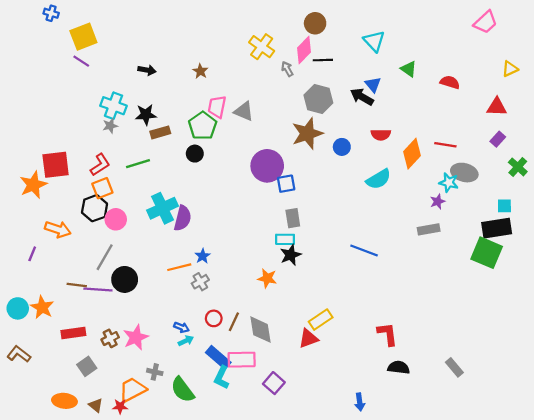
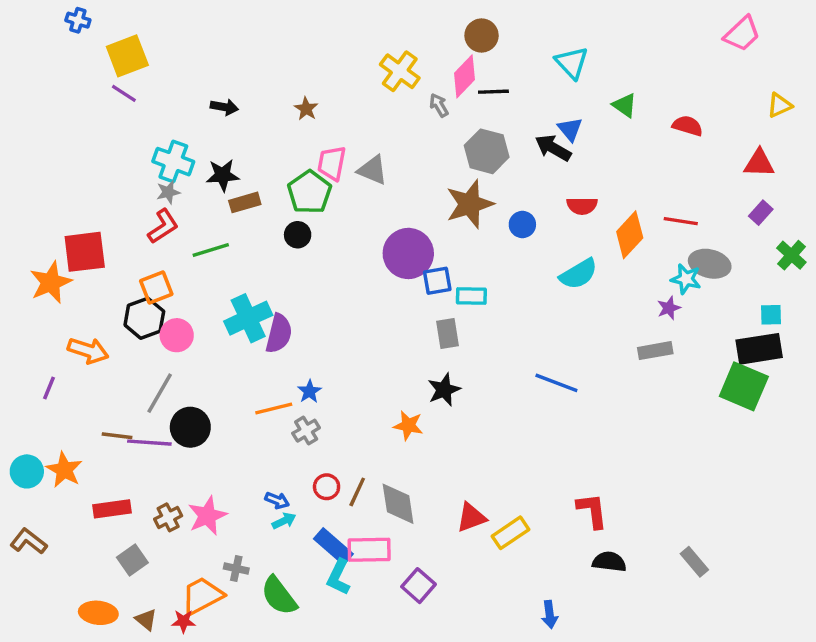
red L-shape: (100, 165) -> (163, 226), moved
cyan rectangle: (285, 239) -> (471, 296), moved
yellow rectangle: (321, 320) -> (510, 533), moved

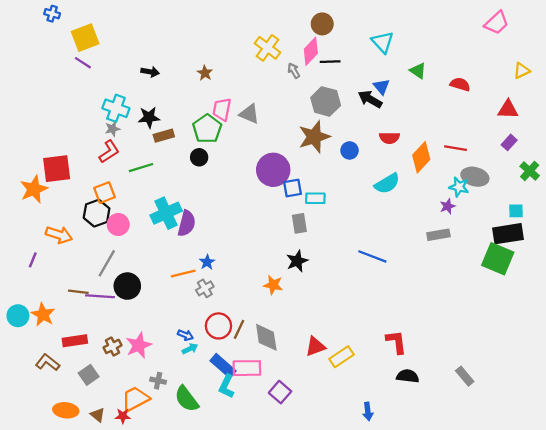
red circle: (327, 487) -> (218, 326), size x1.5
brown L-shape: (29, 541) -> (48, 362), moved

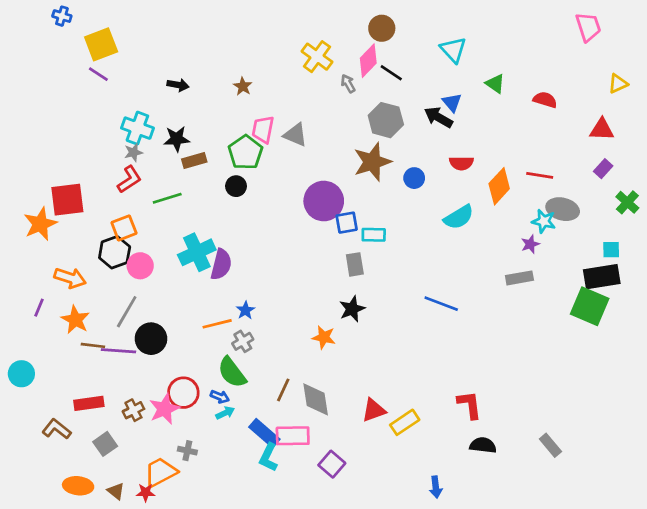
pink trapezoid: (497, 23) -> (588, 27), turned -65
black line: (330, 62) -> (391, 73), turned 36
orange star: (43, 315) -> (75, 320), moved
red circle: (218, 326) -> (183, 393), moved
green semicircle: (187, 399) -> (232, 372), moved

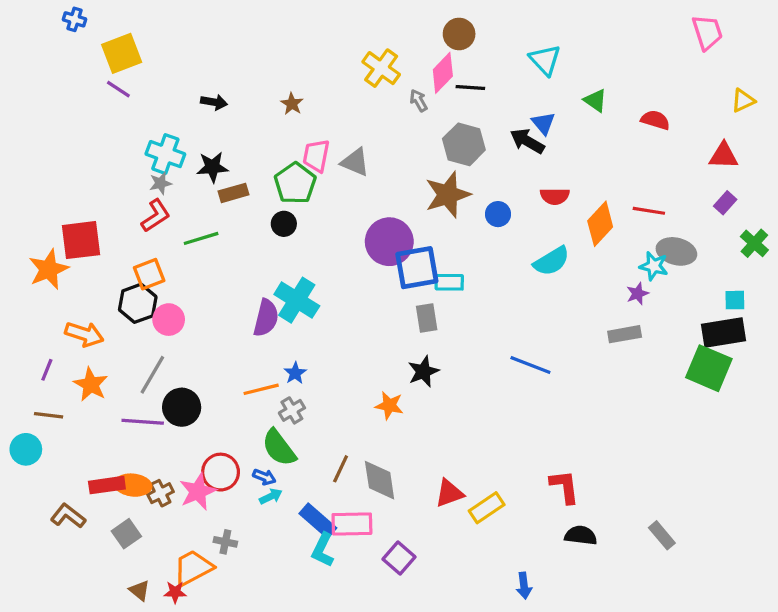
black line: (391, 73) -> (470, 88), turned -30
blue square: (347, 223) -> (417, 268), size x1.6
cyan cross: (197, 252) -> (297, 300), moved, turned -33
brown line: (93, 345) -> (49, 415), moved
orange ellipse: (78, 486) -> (133, 485), moved

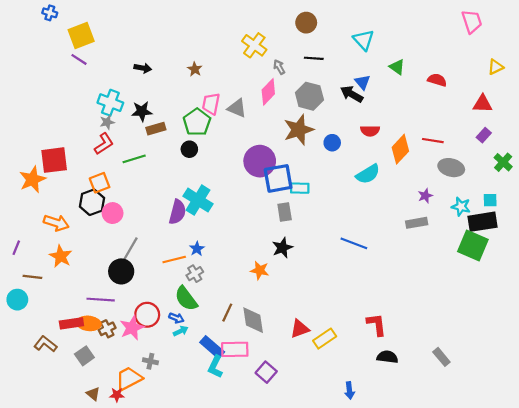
pink diamond: (443, 73) -> (268, 92), moved
cyan star: (654, 266) -> (461, 207), moved
purple line: (47, 370) -> (16, 248), moved
gray line: (152, 375) -> (130, 250), moved
purple line: (143, 422) -> (101, 300), moved

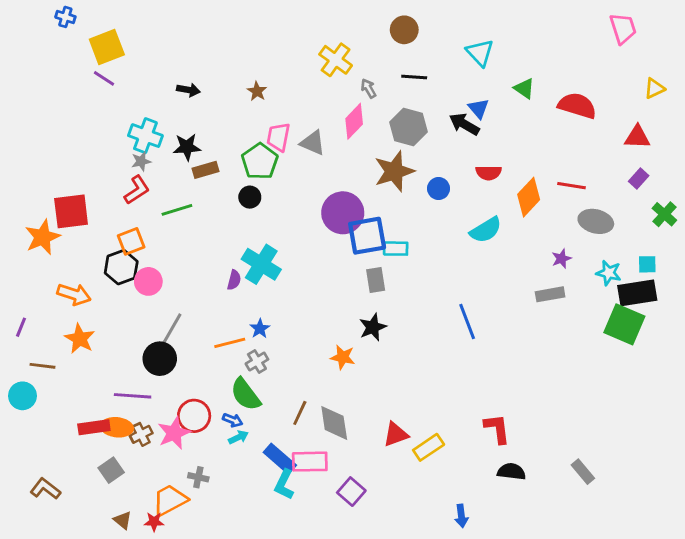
red semicircle: (437, 80) -> (577, 106), size x1.5
purple semicircle: (177, 212) -> (234, 280), size x0.6
blue line: (354, 243) -> (467, 321), turned 48
brown L-shape: (45, 344) -> (45, 489), moved

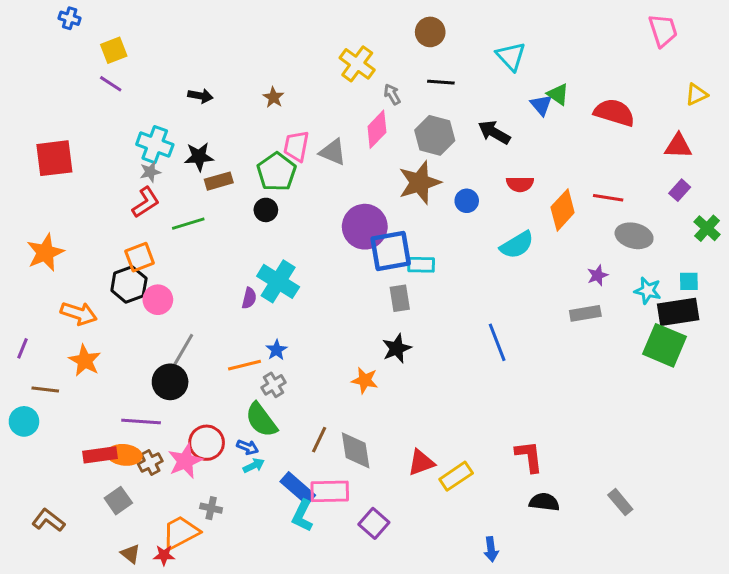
yellow square: (107, 47) -> (114, 50), size x0.7
blue triangle: (479, 108) -> (541, 105), moved
red square: (71, 211) -> (54, 158), moved

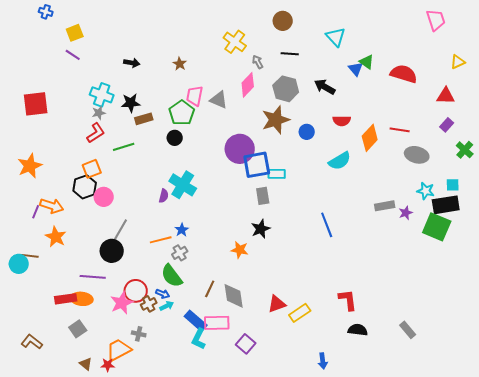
purple star: (598, 275) -> (406, 213), moved
purple line: (22, 348) -> (36, 212), moved
cyan circle: (24, 421) -> (19, 264), moved
brown cross: (150, 462) -> (149, 304), moved

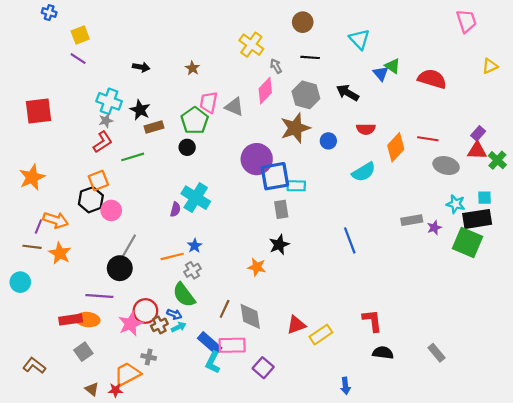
red triangle: (446, 96) -> (477, 151), moved
black star: (131, 103) -> (140, 110), turned 30
brown line: (30, 256) -> (32, 247), moved

